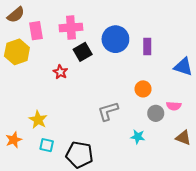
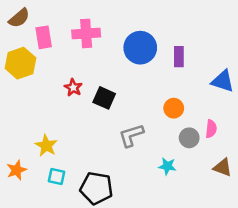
black square: (83, 52) -> (104, 98), moved, turned -36
pink semicircle: (174, 106) -> (211, 129), turned -88

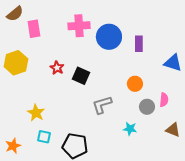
pink cross: (86, 33) -> (79, 26), moved
yellow hexagon: (20, 63) -> (16, 63), moved
orange star: (17, 170) -> (13, 146), moved

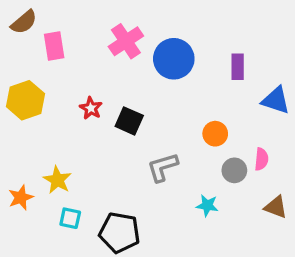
pink cross: (79, 26) -> (126, 41), turned -30
purple rectangle: (139, 44) -> (238, 67), moved
orange star: (13, 146) -> (21, 197), moved

